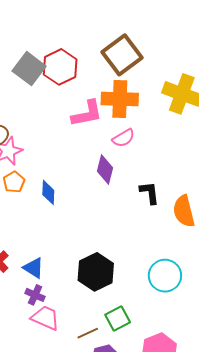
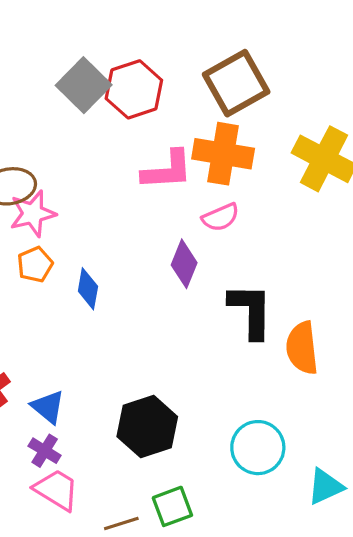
black L-shape: (149, 193) -> (251, 311), size x1.5

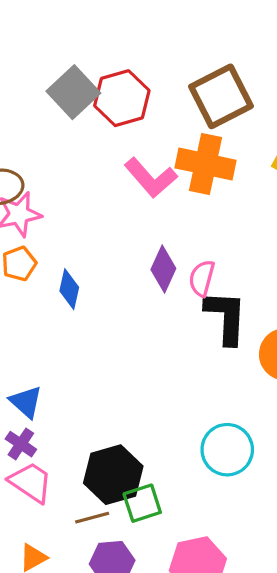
pink L-shape: (167, 170) -> (151, 178), turned 50
pink semicircle: (221, 217) -> (202, 278), moved, turned 126
black hexagon: (147, 427) -> (113, 475), moved

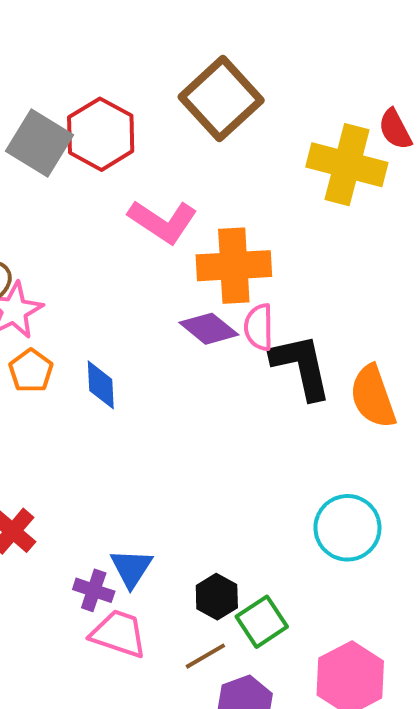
orange cross: (205, 164) -> (234, 266), moved
purple diamond: (163, 269) -> (209, 329), turned -60
blue triangle: (26, 402) -> (131, 568), moved, turned 36
black hexagon: (113, 475) -> (217, 597), size x0.6

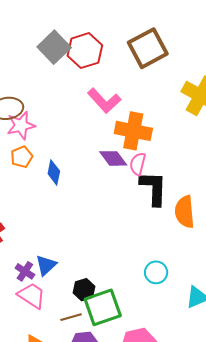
cyan circle: (347, 528) -> (156, 272), size x0.7
green square: (262, 622) -> (103, 307), size x1.5

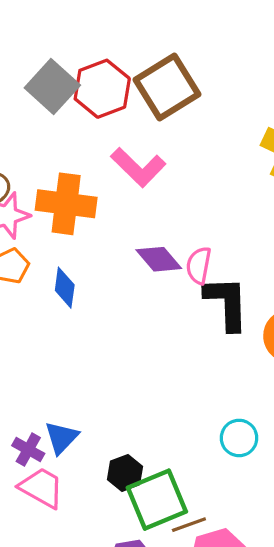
brown square: (148, 48) -> (167, 87), moved
orange cross: (133, 131) -> (66, 204), moved
brown line: (71, 317) -> (189, 525), moved

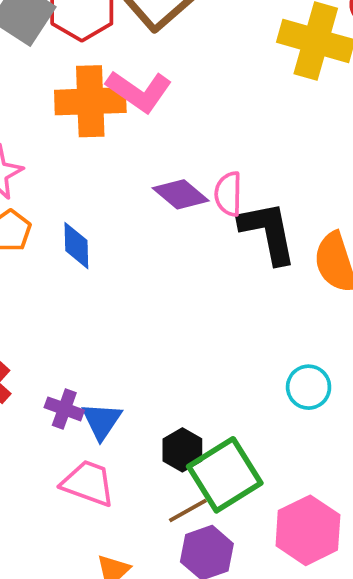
orange cross: (66, 204) -> (90, 101), moved
purple cross: (28, 450) -> (64, 409), moved
brown line: (189, 525) -> (188, 510), moved

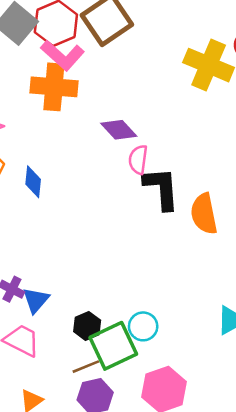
pink L-shape: (139, 91) -> (63, 55), moved
purple diamond: (181, 194) -> (119, 130), moved
cyan circle: (309, 387) -> (143, 326), moved

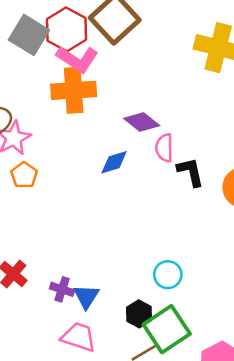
blue diamond: (33, 182) -> (114, 162), moved, turned 76
black L-shape: (161, 188) -> (191, 172), size x0.7
cyan circle: (143, 326) -> (168, 275), moved

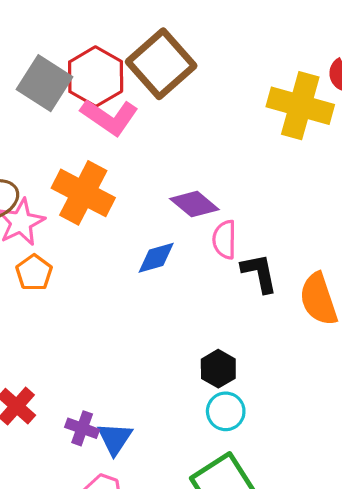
orange cross: (74, 90) -> (83, 193), moved, turned 30
black hexagon: (139, 314) -> (218, 369), moved

